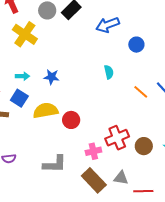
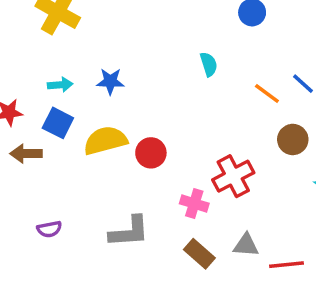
brown circle: (144, 146) -> (293, 139), moved
pink cross: (93, 151) -> (194, 203), turned 35
brown rectangle: (94, 180) -> (199, 254), size x0.7

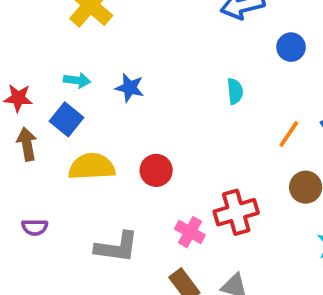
orange line: (267, 93) -> (289, 134), turned 76
yellow semicircle: (105, 140) -> (92, 167), moved
brown arrow: (26, 154) -> (27, 144), turned 68

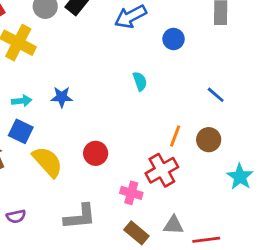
orange line: (289, 134) -> (175, 136), moved
yellow semicircle: (92, 167) -> (47, 162), turned 64

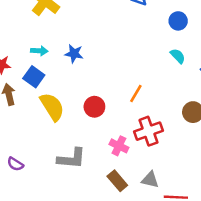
cyan semicircle: (140, 81) -> (178, 56), moved, turned -35
orange line: (175, 136) -> (136, 93), moved
purple semicircle: (16, 216) -> (15, 164), moved, turned 35

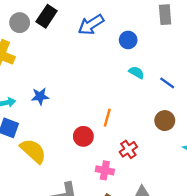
red circle: (94, 107) -> (83, 136), moved
red cross: (148, 131) -> (128, 149), size x0.7

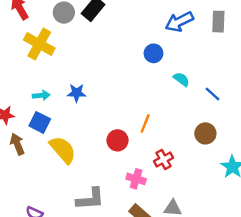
blue arrow: (91, 25) -> (179, 22), moved
blue circle: (128, 40) -> (153, 53), moved

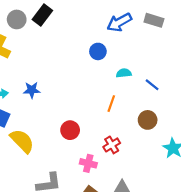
gray rectangle: (218, 22) -> (154, 20), turned -72
cyan semicircle: (181, 79) -> (124, 73), turned -40
orange line: (145, 123) -> (111, 104), moved

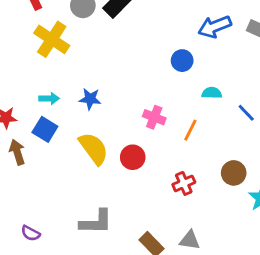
brown circle: (148, 120) -> (234, 173), moved
yellow semicircle: (22, 141) -> (94, 148), moved
pink cross: (88, 163) -> (154, 117), moved

